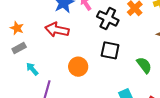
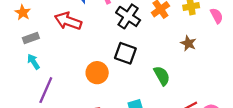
gray rectangle: (19, 48) -> (31, 38), moved
orange circle: (78, 67) -> (97, 73), moved

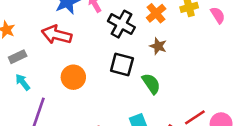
brown star: (188, 43) -> (158, 46), moved
orange circle: (97, 73) -> (73, 77), moved
green semicircle: (162, 76) -> (151, 84), moved

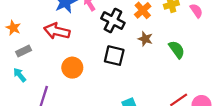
cyan arrow: (23, 82) -> (20, 75), moved
green semicircle: (151, 84) -> (177, 50), moved

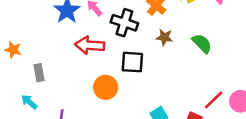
red arrow: (57, 31) -> (90, 45), moved
gray rectangle: (24, 51) -> (39, 73), moved, turned -64
orange circle: (72, 68) -> (106, 87), moved

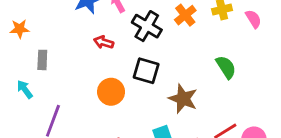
brown star: (164, 37) -> (183, 99), moved, size x1.5
red arrow: (90, 45) -> (104, 42), size x0.6
orange star: (13, 50) -> (20, 29), turned -30

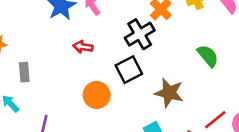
black cross: (147, 26) -> (140, 34), moved, turned 36
black square: (146, 71) -> (129, 70), turned -36

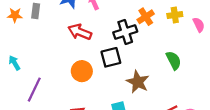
red arrow: (83, 47) -> (80, 32), size x1.5
gray rectangle: (24, 72) -> (36, 11), moved

